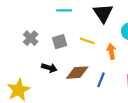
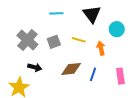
gray cross: (31, 38) -> (27, 40), size x1.5
black arrow: (49, 68) -> (35, 67), moved

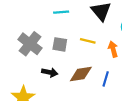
gray square: (54, 42) -> (60, 44), turned 32
black arrow: (35, 67) -> (50, 72), moved

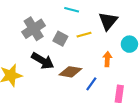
yellow line: (88, 41) -> (84, 35), moved, turned -48
black arrow: (50, 72) -> (43, 61), size x1.5

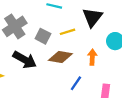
brown diamond: (70, 72) -> (60, 57), moved

